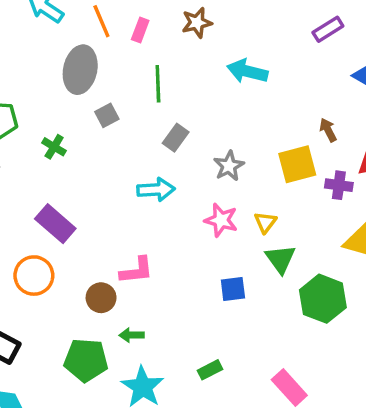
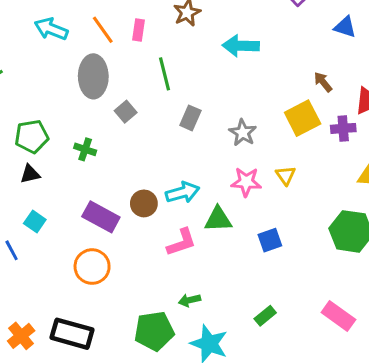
cyan arrow: (156, 190) -> (183, 192), moved
green triangle: (281, 259) -> (218, 219), moved, turned -44
brown circle: (101, 298) -> (144, 203), moved

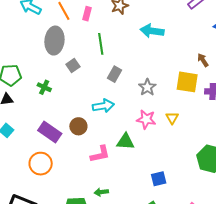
yellow square: (303, 118) -> (187, 82), turned 30
cyan arrow: (183, 192) -> (103, 106), moved
blue square: (270, 240) -> (159, 179), moved

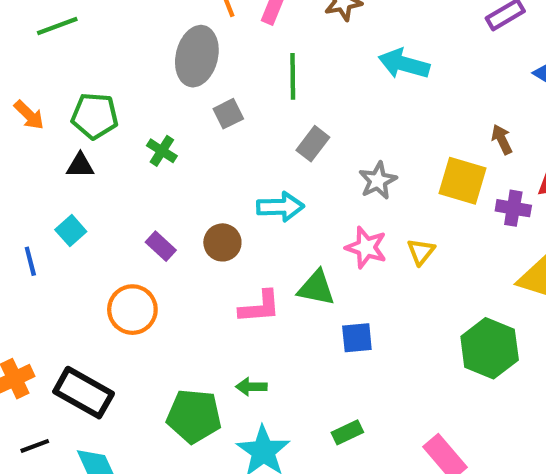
purple rectangle: (50, 132) -> (161, 246), size x0.6
blue square: (159, 179) -> (357, 338), moved

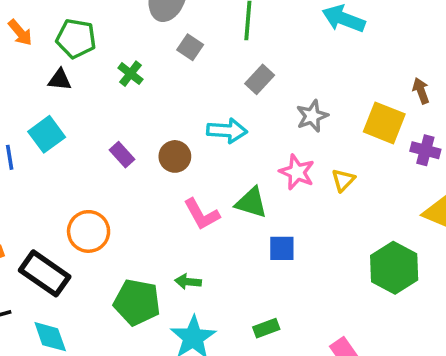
gray square: (228, 114) -> (190, 47), turned -35
cyan square: (71, 231) -> (47, 134), size x1.4
pink L-shape: (260, 307) -> (202, 214), turned 60
orange circle: (132, 310) -> (89, 231), moved

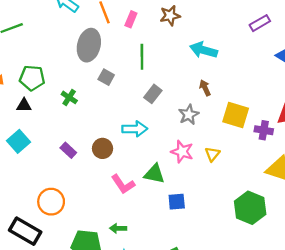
brown arrow: (421, 91) -> (205, 88), moved

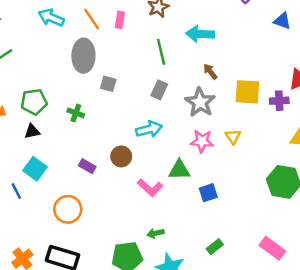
green line: (142, 57) -> (161, 52), moved
gray star: (189, 115) -> (200, 102), size x1.4
orange circle: (51, 202) -> (68, 209), moved

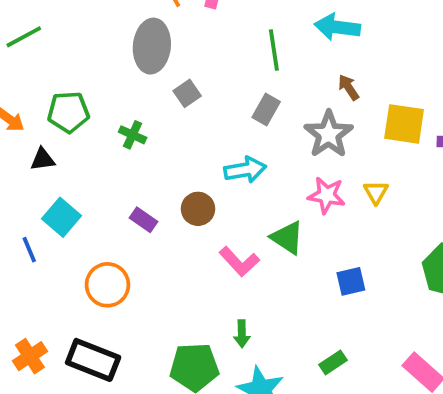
gray square: (108, 84) -> (187, 93), turned 35
black triangle: (32, 131) -> (43, 159), moved
green triangle: (179, 170) -> (287, 238), turned 30
blue square: (208, 193) -> (351, 281), moved
green arrow: (155, 233) -> (242, 334), turned -84

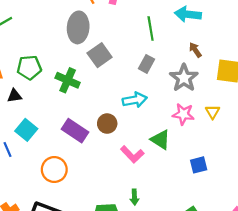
gray square: (187, 93) -> (100, 55), size x1.5
green cross: (133, 135) -> (68, 80), size x1.5
purple rectangle: (143, 220) -> (75, 131), size x1.6

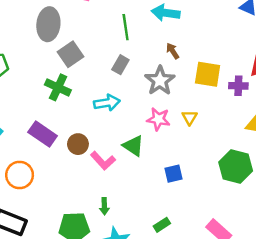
green cross: (68, 80) -> (58, 87), moved
brown circle: (107, 124) -> (78, 144), moved

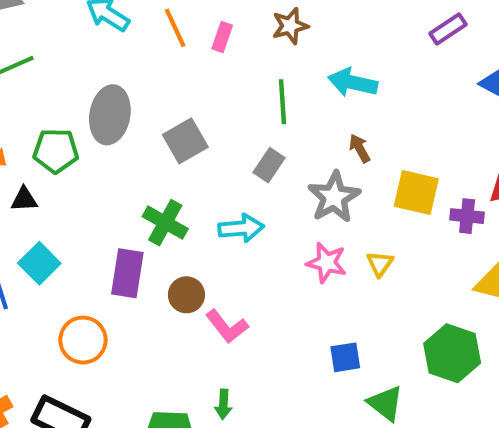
gray ellipse: (48, 24) -> (110, 115), moved
green cross: (58, 87) -> (165, 223), moved
purple rectangle: (43, 134) -> (127, 273), turned 60
green triangle: (133, 146) -> (385, 403), moved

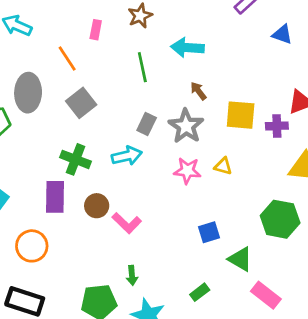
orange line: (175, 28) -> (67, 58), moved
gray rectangle: (269, 165) -> (147, 124), moved
yellow triangle: (380, 264) -> (223, 166), turned -42

